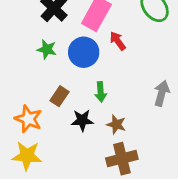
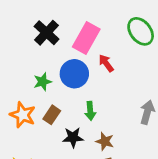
green star: (47, 49) -> (43, 82), moved, turned -30
orange star: (28, 119) -> (23, 115), moved

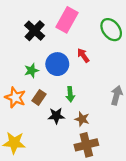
pink rectangle: (86, 38) -> (67, 20), moved

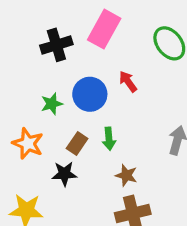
black cross: (35, 31) -> (56, 45), turned 30
brown rectangle: (39, 97) -> (77, 144), moved
black star: (56, 116) -> (64, 174), moved

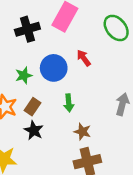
brown rectangle: (77, 144) -> (32, 107), moved
black star: (64, 174) -> (34, 130), turned 30

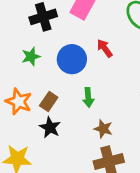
green star: (24, 75) -> (31, 56), moved

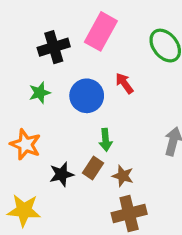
brown rectangle: (49, 101) -> (93, 168), moved
black star: (50, 127) -> (62, 174), turned 30

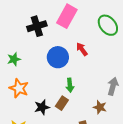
green star: (40, 93) -> (14, 59), moved
brown star: (123, 176) -> (100, 107), moved

